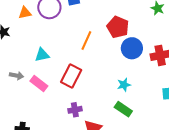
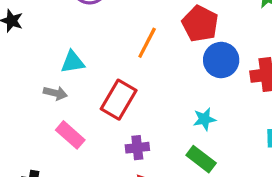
gray arrow: (17, 76) -> (55, 93), moved
pink rectangle: (39, 84) -> (70, 135), moved
purple cross: (75, 110) -> (137, 148), moved

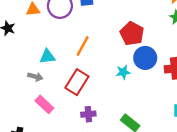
orange line: (147, 43) -> (83, 46), moved
cyan star: (204, 119) -> (123, 72), moved

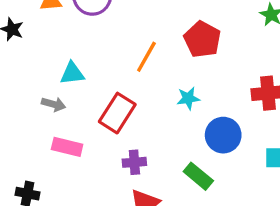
orange line: (83, 46) -> (146, 57), moved
blue circle: (145, 58) -> (223, 135), moved
pink rectangle: (44, 104) -> (67, 147), turned -30

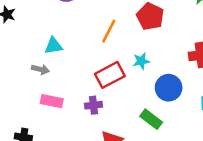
red rectangle: (117, 113) -> (110, 75), moved, turned 32
purple cross: (134, 162) -> (94, 105), moved

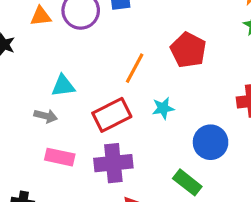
cyan star: (141, 61) -> (163, 108), moved
red rectangle: (110, 75) -> (112, 115), moved
purple cross: (94, 105) -> (113, 163), size x1.6

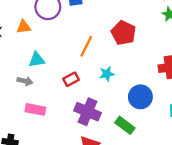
orange triangle: (41, 16) -> (24, 27), moved
red rectangle: (112, 115) -> (71, 79), size x0.6
purple cross: (113, 163) -> (87, 112), moved, turned 30

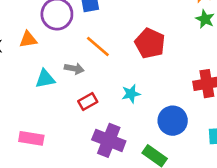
orange line: (86, 46) -> (98, 47), moved, turned -75
gray arrow: (25, 81) -> (74, 69), moved
pink rectangle: (35, 109) -> (31, 138), moved

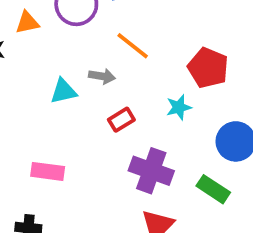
orange triangle: (28, 39) -> (27, 23), moved
red pentagon: (150, 43) -> (208, 68), moved

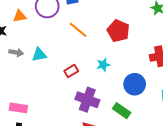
red pentagon: (208, 68) -> (118, 31), moved
gray arrow: (102, 76) -> (16, 52), moved
pink rectangle: (48, 171) -> (18, 108), moved

